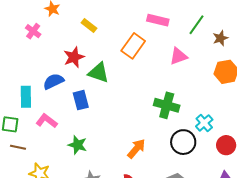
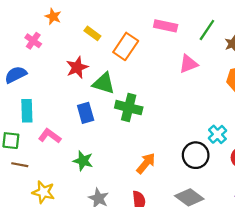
orange rectangle: (133, 46) -> (126, 46), moved
blue semicircle: (53, 81) -> (16, 75), moved
green cross: (167, 105) -> (129, 108), moved

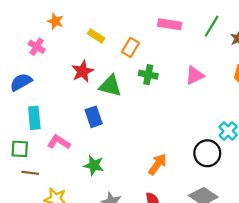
orange rectangle: (126, 46) -> (130, 47), size x0.7
pink triangle: (188, 64) -> (195, 75), moved
green cross: (129, 108) -> (148, 75), moved, size x0.7

